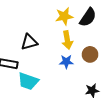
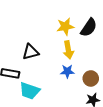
brown circle: (90, 54) -> (91, 78), moved

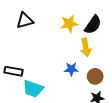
yellow arrow: (68, 50) -> (86, 47), moved
black triangle: (31, 52) -> (25, 21), moved

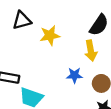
yellow star: (69, 24) -> (50, 36), moved

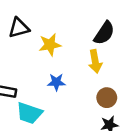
blue star: (74, 75) -> (56, 82), moved

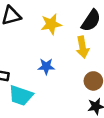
yellow star: (50, 45) -> (51, 24), moved

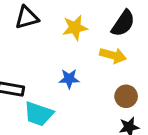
yellow arrow: (82, 47) -> (113, 55), turned -65

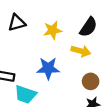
blue star: (69, 79) -> (48, 68), size x1.5

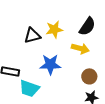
black triangle: (17, 23) -> (32, 35), moved

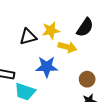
yellow arrow: (80, 48) -> (67, 47), moved

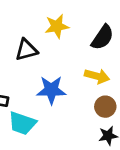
yellow star: (51, 31) -> (57, 26), moved
yellow arrow: (67, 47) -> (97, 76), moved

